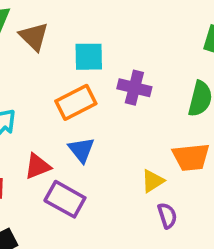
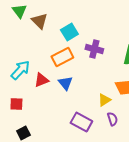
cyan square: (89, 57) -> (69, 32), turned -30
red triangle: (38, 166) -> (41, 80), moved
purple rectangle: (65, 199) -> (81, 122), moved

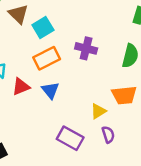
cyan square: (69, 32) -> (43, 28), moved

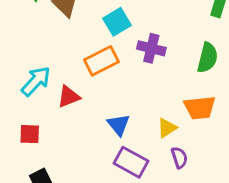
cyan square: (43, 28) -> (117, 22), moved
blue triangle: (50, 90) -> (119, 125), moved

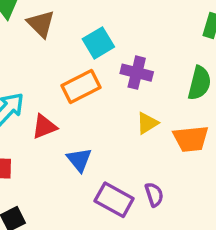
blue triangle: (119, 125) -> (79, 160), moved
yellow triangle: (167, 128) -> (147, 123), moved
purple semicircle: (179, 158) -> (154, 195), moved

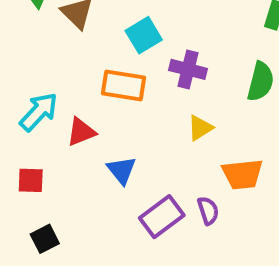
orange rectangle: (81, 87) -> (123, 86), turned 36
orange trapezoid: (191, 139) -> (242, 174), moved
purple rectangle: (114, 200) -> (162, 217), turned -66

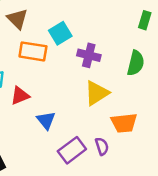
orange rectangle: (123, 86) -> (33, 51), moved
yellow triangle: (200, 128) -> (97, 93), size x1.5

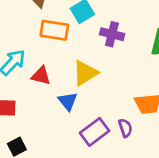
yellow triangle: (97, 93) -> (85, 73), moved
red triangle: (20, 96) -> (41, 76), turned 36

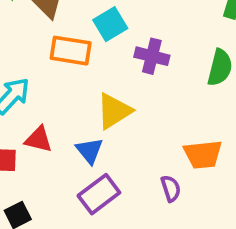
red triangle: (41, 76) -> (39, 139), moved
purple rectangle: (95, 132) -> (99, 194), moved

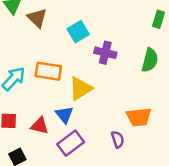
orange rectangle: (71, 51) -> (48, 71), moved
red triangle: (39, 139) -> (40, 126), moved

